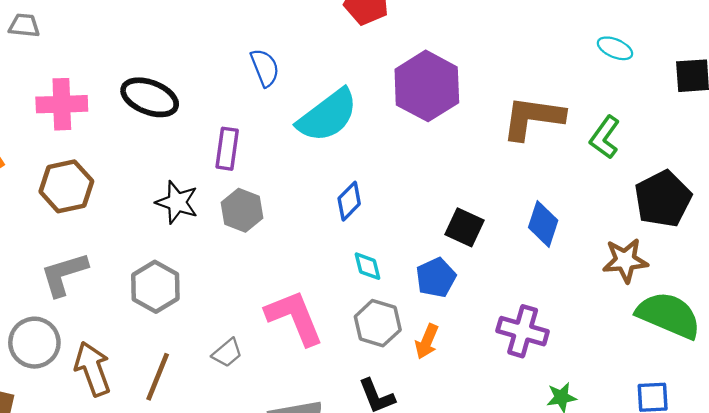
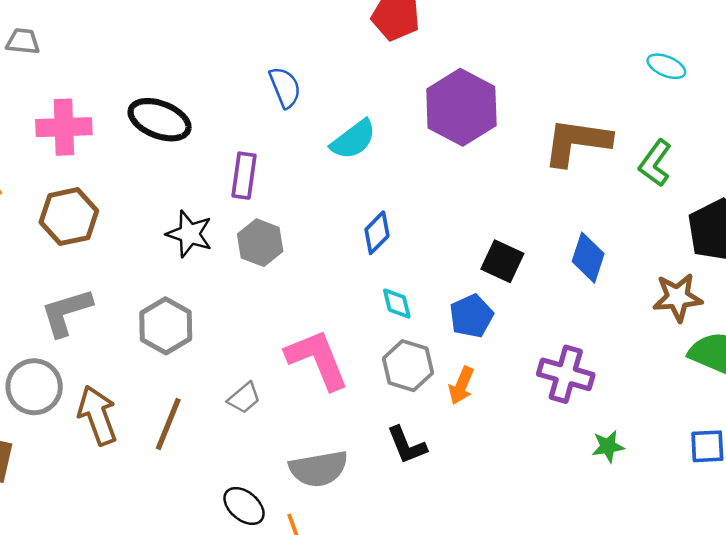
cyan semicircle: (328, 116) -> (353, 140), size x0.7

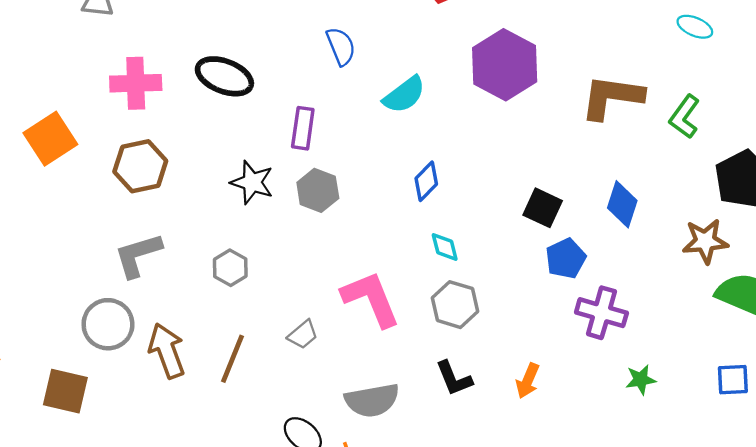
blue pentagon: (471, 316) -> (566, 258), moved
gray hexagon: (166, 326) -> (230, 268), size x0.7
orange arrow: (461, 385) -> (528, 381), moved

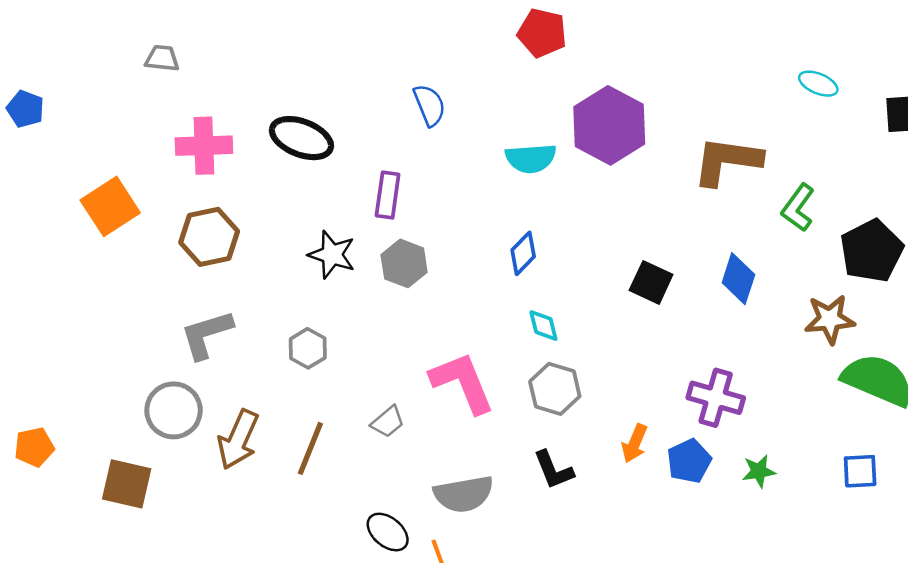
cyan semicircle: (404, 95) -> (531, 158), moved, turned 33
green L-shape: (684, 117) -> (798, 208), moved
blue pentagon: (566, 258) -> (689, 461), moved
brown arrow: (167, 351) -> (238, 440), turned -136
orange arrow: (528, 381) -> (635, 443), moved

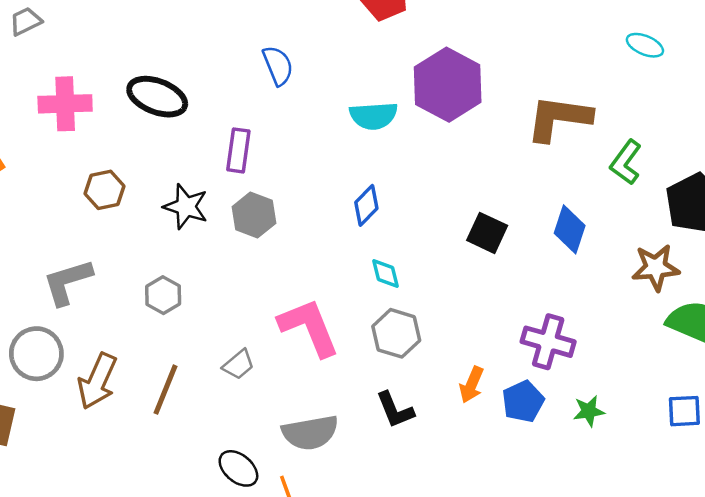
gray trapezoid: (162, 58) -> (26, 21), turned -32
brown hexagon: (209, 237) -> (105, 190), moved, size x0.7

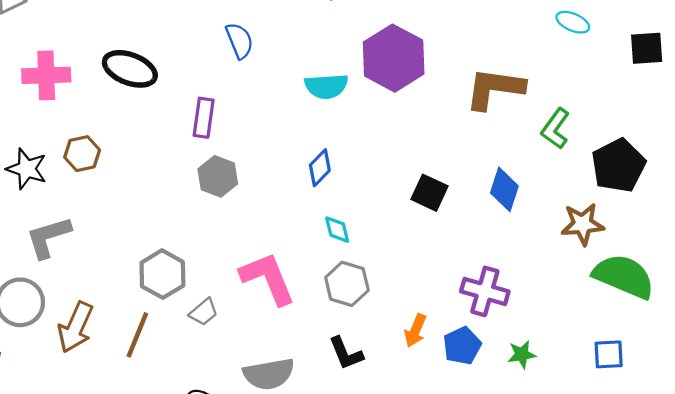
black star: (186, 207) -> (27, 169), moved
gray hexagon: (163, 295) -> (162, 274), moved, size x1.4

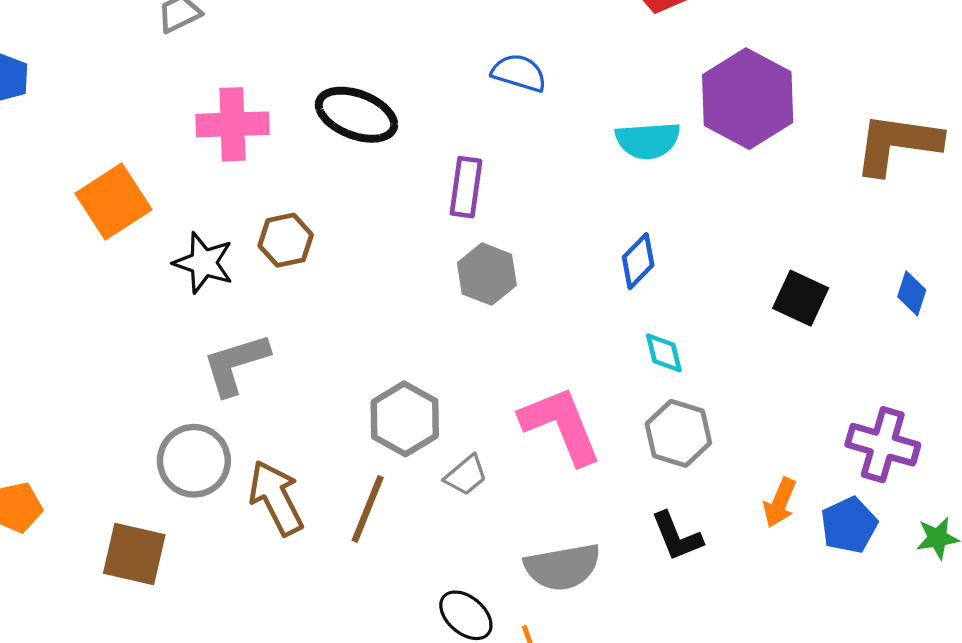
blue semicircle: (239, 41) -> (519, 73), turned -51
blue diamond: (504, 189) -> (912, 293), size x0.7
brown arrow: (76, 327) -> (276, 498), turned 129

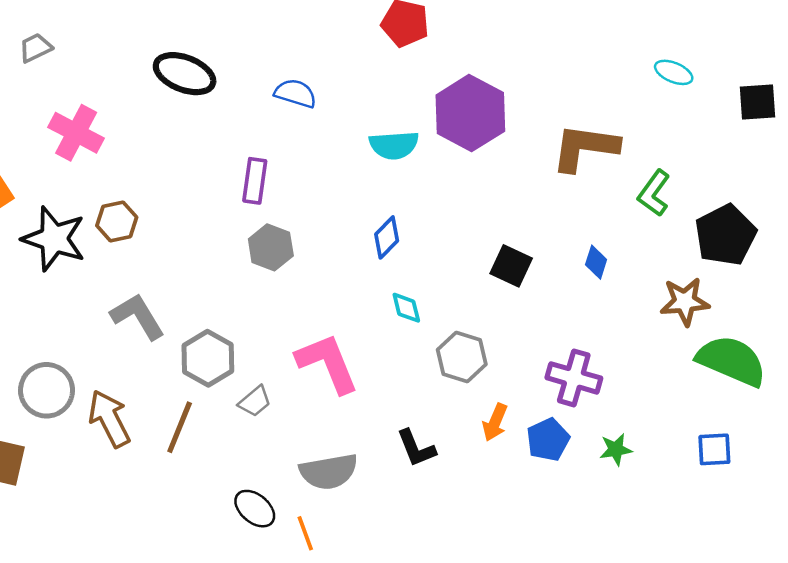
black ellipse: (356, 115) -> (185, 74), moved
pink cross: (233, 124) -> (76, 133), turned 30
black star: (204, 263) -> (54, 239), size x1.4
gray L-shape: (236, 364) -> (138, 316), moved, turned 76
gray hexagon: (678, 433) -> (462, 357), moved

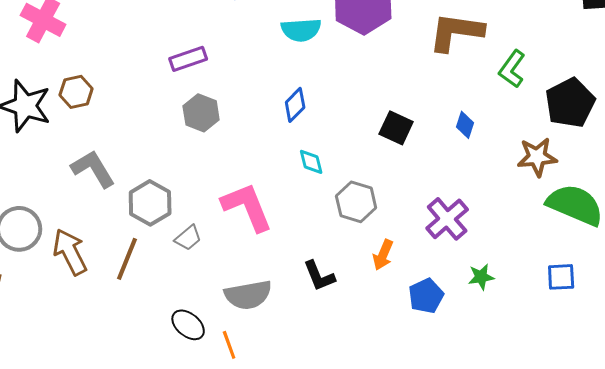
purple rectangle: (255, 181) -> (188, 59), turned 63
purple cross: (574, 378) -> (447, 219), turned 33
blue pentagon: (548, 440) -> (426, 296), moved

